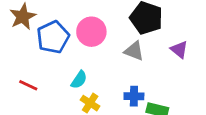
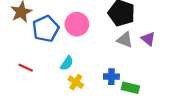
gray triangle: (134, 51) -> (125, 40), moved

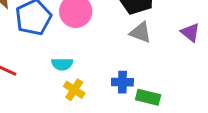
purple triangle: (148, 39) -> (190, 32), moved
cyan semicircle: (67, 63) -> (62, 64), turned 56

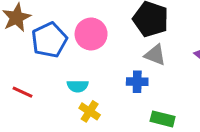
blue cross: (122, 82) -> (137, 82), moved

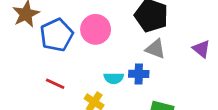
cyan semicircle: (78, 86) -> (114, 78), moved
red line: (23, 92) -> (55, 84), moved

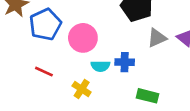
pink circle: (96, 29) -> (83, 38), moved
gray triangle: (155, 49) -> (157, 38), moved, turned -45

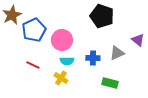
gray triangle: (157, 38) -> (117, 53), moved
cyan semicircle: (100, 66) -> (67, 61), moved

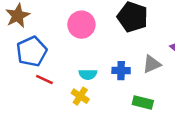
blue pentagon: (34, 30) -> (32, 51), moved
pink circle: (62, 40) -> (81, 25), moved

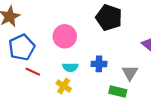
pink circle: (81, 25) -> (65, 36), moved
gray triangle: (152, 64) -> (130, 73), moved, turned -35

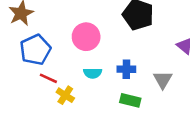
yellow cross: (64, 86) -> (65, 95), moved
green rectangle: (118, 92) -> (130, 100), moved

